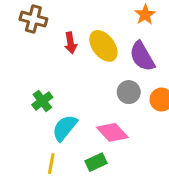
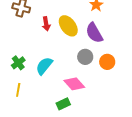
green cross: (42, 101) -> (18, 63), moved
cyan semicircle: (65, 128) -> (44, 66), moved
yellow line: (51, 164) -> (18, 90), moved

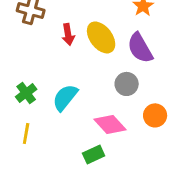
orange circle: (107, 62) -> (155, 115), moved

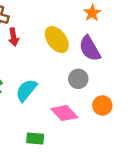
red arrow: (68, 34) -> (14, 37), moved
green rectangle: (94, 154) -> (35, 138), moved, turned 30

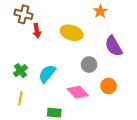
yellow ellipse: (57, 40) -> (72, 33), turned -35
purple semicircle: (90, 48) -> (114, 46), moved

